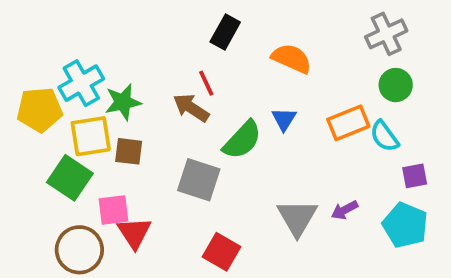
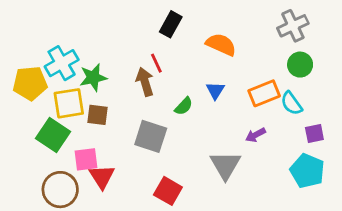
brown arrow: (191, 108) -> (145, 82), turned 40
green semicircle: (242, 140) -> (184, 106), size x0.6
purple arrow: (345, 210) -> (256, 135), moved

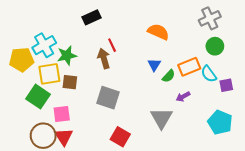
black rectangle: (171, 24) -> (91, 17), moved, turned 36
green semicircle: (184, 106) -> (169, 76), moved
purple square: (314, 134) -> (226, 85), moved
red triangle: (102, 177) -> (64, 137), moved

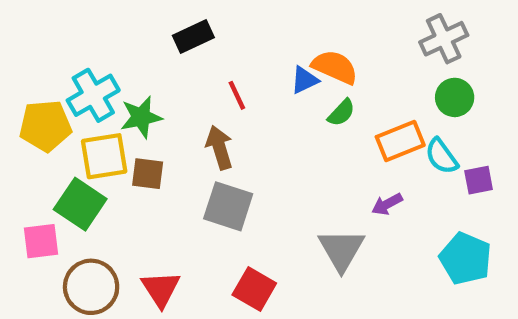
brown arrow: (104, 59) -> (219, 148), moved
blue triangle: (154, 65) -> (304, 80), moved, turned 32
green semicircle: (169, 76) -> (341, 113), moved
pink square: (62, 114) -> (41, 241), moved
red triangle: (64, 137) -> (161, 289), moved

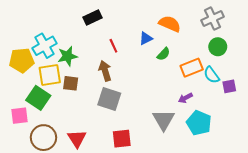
orange semicircle: (335, 67) -> (170, 24), moved
cyan pentagon: (465, 259) -> (199, 123), moved
red square: (254, 289) -> (122, 139), turned -36

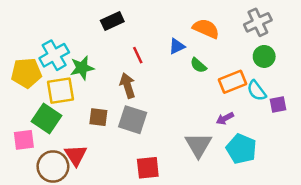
green semicircle: (164, 54) -> (198, 65), turned 88
brown square: (71, 83) -> (98, 117), moved
red triangle: (77, 139) -> (76, 155), moved

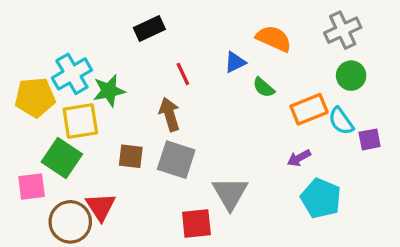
gray triangle: (198, 145) -> (230, 193), moved

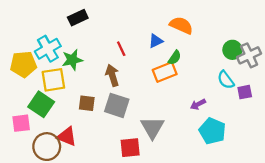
black rectangle: (149, 28) -> (78, 18), moved
gray cross: (343, 30) -> (249, 55), moved
green semicircle: (264, 87) -> (175, 58), turned -96
orange rectangle: (309, 109) -> (165, 72), moved
red triangle: (101, 207) -> (67, 137), turned -35

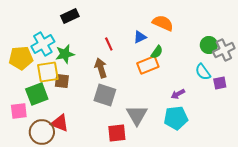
brown square: (87, 103) -> (62, 81), moved
green square: (41, 104) -> (37, 94), turned 35
cyan pentagon: (212, 131) -> (176, 118), moved, turned -30

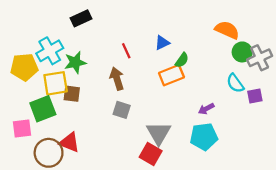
orange semicircle: (163, 23) -> (227, 30), moved
gray square: (105, 95) -> (122, 110), size x0.7
red square: (117, 133) -> (151, 154), moved, turned 36

